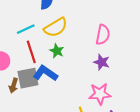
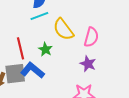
yellow semicircle: (56, 27) -> (63, 29), moved, turned 80
cyan line: (26, 29) -> (39, 16), moved

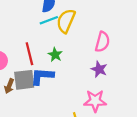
yellow semicircle: (63, 29) -> (66, 21), moved, turned 60
blue L-shape: (32, 70) -> (42, 76), turned -35

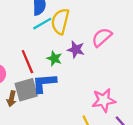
pink semicircle: (102, 42) -> (102, 37), turned -138
purple star: (99, 69) -> (76, 50), moved

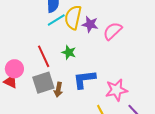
purple star: (76, 50) -> (90, 24), moved
blue L-shape: (44, 83) -> (84, 79), moved
brown arrow: (12, 99) -> (58, 90), moved

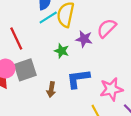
purple star: (90, 24) -> (84, 39), moved
red line: (44, 56) -> (16, 39), moved
gray square: (43, 83) -> (25, 70), moved

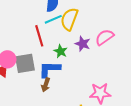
red line: (16, 39) -> (39, 36), moved
blue L-shape: (78, 79) -> (50, 69), moved

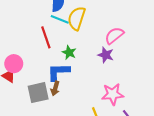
cyan line: (53, 19) -> (60, 19), turned 48
purple star: (83, 44) -> (106, 55), moved
gray square: (25, 63) -> (38, 93), moved

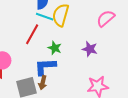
pink semicircle: (114, 36) -> (106, 18), moved
red line: (46, 37) -> (32, 34), turned 50

